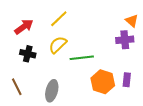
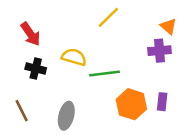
yellow line: (59, 19) -> (108, 17), moved
red arrow: (24, 27) -> (31, 34), turned 90
yellow semicircle: (58, 45) -> (74, 57), turned 60

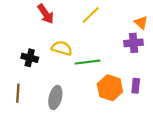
red arrow: (31, 34) -> (46, 14), moved
brown line: (22, 111) -> (18, 93), turned 30

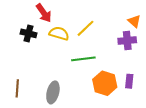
yellow line: (91, 15) -> (85, 28), moved
yellow semicircle: (62, 48) -> (59, 33), moved
black cross: (30, 58) -> (28, 33), moved

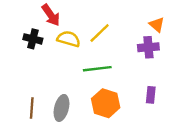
orange hexagon: (105, 83) -> (106, 103), moved
brown line: (17, 88) -> (32, 108), moved

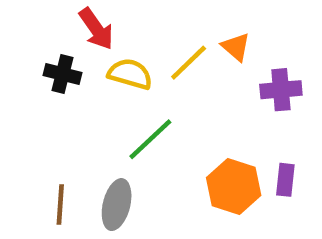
orange triangle: (157, 25) -> (236, 47), moved
green line: (97, 69) -> (150, 139), moved, turned -36
orange hexagon: (106, 103) -> (234, 187), moved

